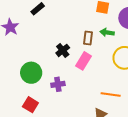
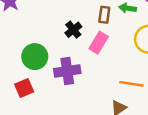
purple cross: (58, 84) -> (67, 71), size x1.5
red square: (30, 105) -> (24, 88), moved, turned 35

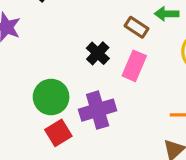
brown rectangle: (104, 15) -> (137, 27), turned -56
red square: (24, 88) -> (58, 133), moved

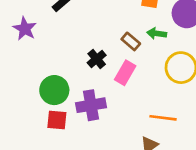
red square: (58, 133) -> (57, 120), turned 30

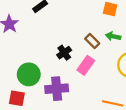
red square: (57, 120) -> (17, 98), moved

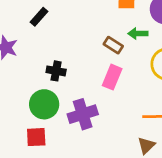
black cross: (64, 53) -> (56, 71), moved, turned -32

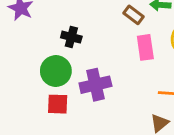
pink rectangle: (112, 77) -> (145, 47), moved, turned -35
red square: (36, 137) -> (58, 104), moved

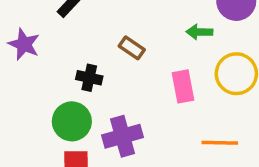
brown rectangle: (134, 15) -> (132, 48), moved

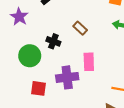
pink rectangle: (183, 86) -> (89, 62), moved
green circle: (72, 121) -> (30, 56), moved

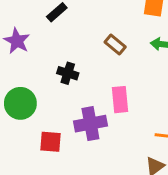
brown rectangle: (80, 28) -> (115, 45), moved
green circle: (30, 56) -> (20, 103), moved

